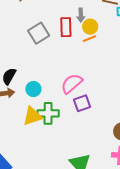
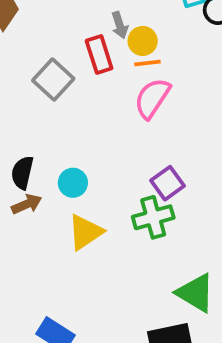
orange line: (89, 39) -> (147, 63), turned 32
pink semicircle: (72, 84) -> (152, 98), moved
green cross: (48, 113) -> (153, 217), moved

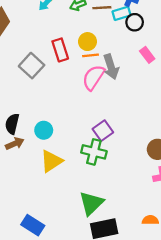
gray arrow: (120, 25) -> (111, 67), moved, size x1.5
green cross: (153, 217) -> (94, 152), turned 30
green triangle: (196, 293) -> (91, 203), moved, turned 44

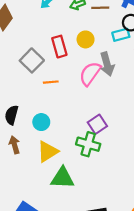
cyan rectangle: (122, 13) -> (121, 35), moved
orange line: (90, 55) -> (51, 82), moved
brown arrow: (15, 144) -> (15, 145), moved, turned -84
green triangle: (91, 203) -> (62, 178), moved, turned 45

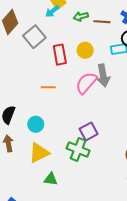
gray square: (32, 60) -> (34, 37), moved
green triangle: (62, 178) -> (51, 179), size x0.6

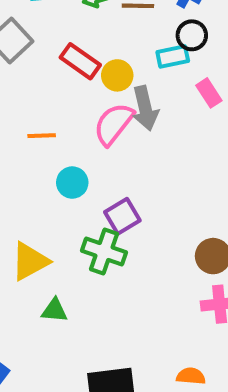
yellow circle: (85, 50) -> (117, 75), moved
red rectangle: (60, 55) -> (80, 61), moved, turned -42
cyan circle: (36, 124) -> (72, 183), moved

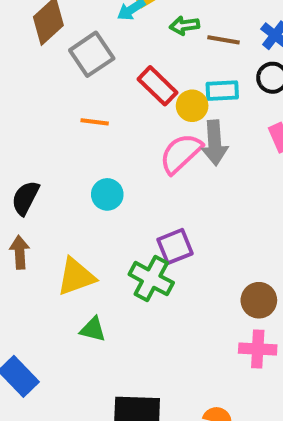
cyan rectangle: (173, 56) -> (222, 91), moved
orange line: (42, 136) -> (95, 122), moved
cyan circle: (72, 183) -> (107, 194), moved

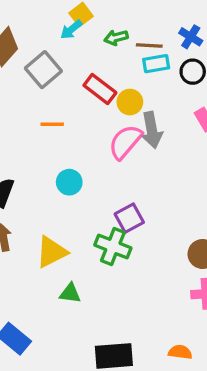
cyan rectangle: (222, 91) -> (156, 64), moved

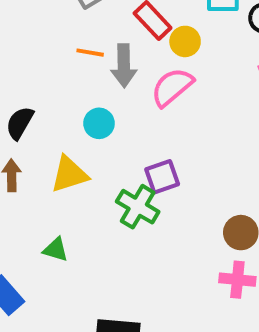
gray arrow: (152, 130) -> (124, 66), moved
yellow triangle: (52, 252) -> (69, 174), moved
green triangle: (70, 293) -> (56, 250), moved

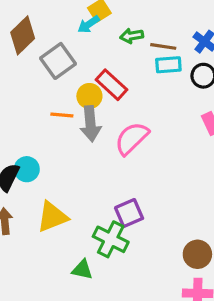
yellow circle: (185, 41) -> (89, 96), moved
cyan circle: (99, 123) -> (27, 169), moved
green triangle: (56, 250) -> (82, 270), moved

